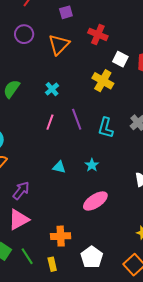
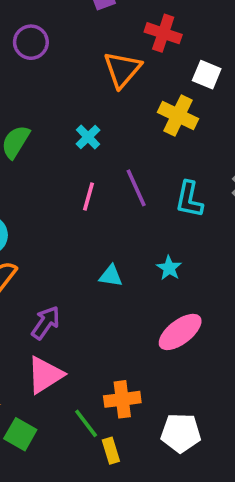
orange triangle: (59, 45) -> (122, 70), moved
green line: (27, 256) -> (86, 423), moved
white pentagon: (92, 257) -> (181, 433), turned -30

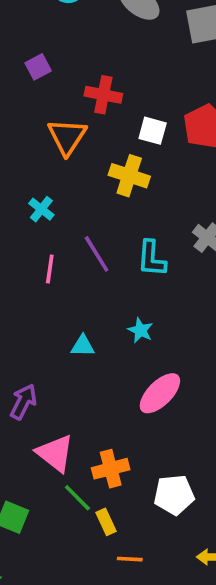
pink triangle: (45, 375) -> (55, 453), moved, turned -42

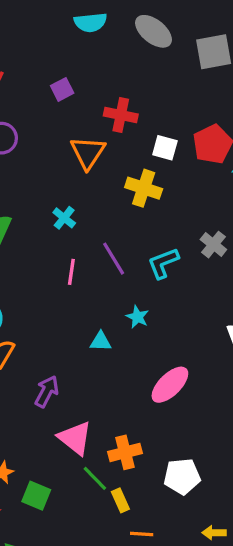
cyan L-shape: (152, 259) -> (163, 263), turned 64
cyan star: (140, 330) -> (137, 317), moved

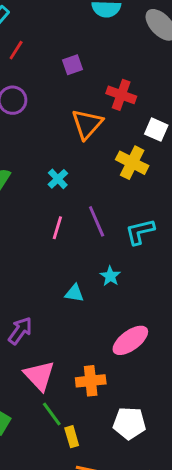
orange cross: (125, 452) -> (91, 381), moved

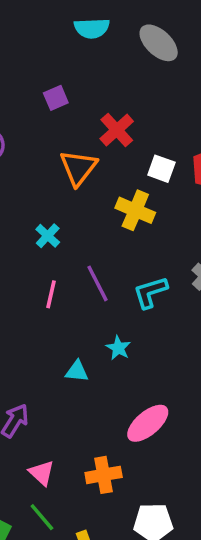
red cross: (121, 95) -> (117, 130), turned 32
pink triangle: (39, 376) -> (42, 473), size x0.7
green line: (52, 414) -> (42, 517), moved

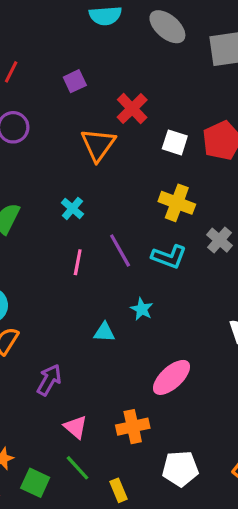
yellow cross: (135, 210) -> (177, 203), moved
cyan L-shape: (150, 292) -> (169, 257), turned -140

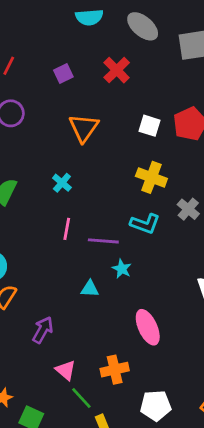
red cross: (132, 109) -> (117, 70), moved
purple line: (120, 251) -> (103, 241), moved, turned -56
pink ellipse: (172, 377) -> (148, 327), turned -72
green line: (78, 468) -> (81, 398), moved

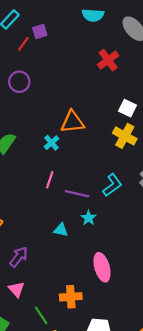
purple square: (63, 74) -> (40, 31), moved
orange triangle: (84, 128) -> (72, 122), moved, turned 40
yellow cross: (151, 177) -> (125, 136), moved
cyan L-shape: (145, 224) -> (112, 185), turned -65
pink triangle: (66, 370) -> (16, 289), moved

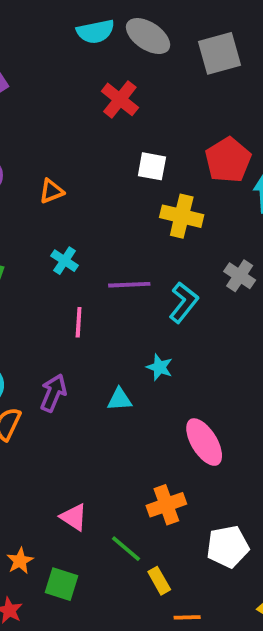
cyan semicircle: (93, 15) -> (95, 31), moved
white square: (128, 108) -> (152, 166), moved
orange triangle: (72, 122) -> (51, 191), moved, size x0.6
purple line: (77, 194) -> (129, 285), moved
purple arrow: (19, 257) -> (53, 393), moved

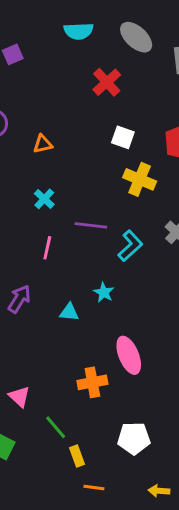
cyan semicircle: (95, 31) -> (79, 31), moved
orange cross: (166, 505) -> (92, 382), moved

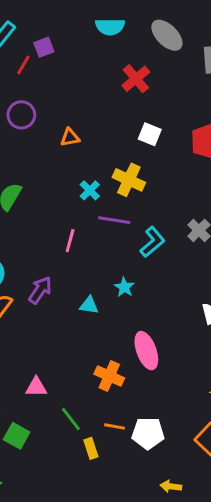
yellow cross: (140, 179) -> (129, 180), moved
cyan cross: (44, 199) -> (90, 190), moved
orange cross: (92, 382) -> (109, 376), turned 32
pink triangle: (19, 397) -> (36, 387), turned -45
orange line: (94, 488) -> (115, 426), moved

